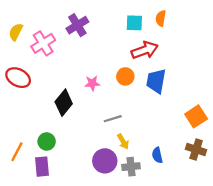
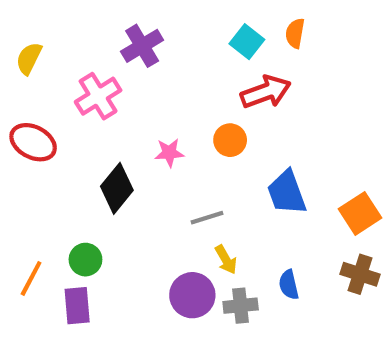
cyan square: (134, 23) -> (247, 42), turned 36
pink cross: (43, 43) -> (98, 96), moved
blue trapezoid: (156, 81) -> (287, 193), moved, turned -30

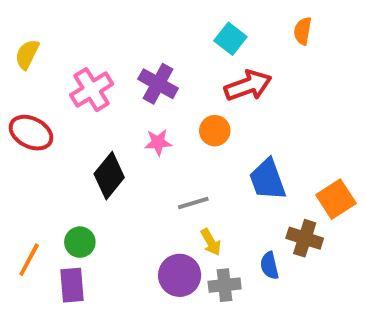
orange semicircle: (295, 33) -> (303, 31), moved
purple cross: (142, 46) -> (158, 84), moved, turned -30
brown cross: (360, 274) -> (305, 238), moved

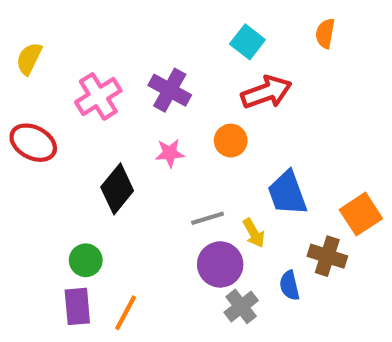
yellow arrow: (211, 242) -> (254, 233), moved
orange line: (29, 260) -> (126, 313), moved
purple circle: (180, 275) -> (220, 264), moved
gray cross: (225, 285) -> (241, 306), turned -32

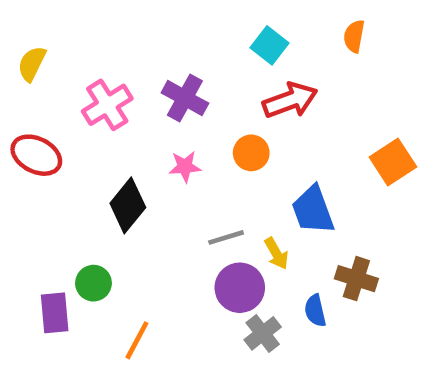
orange square: (361, 214) -> (393, 162), moved
purple rectangle: (77, 306) -> (55, 313), moved

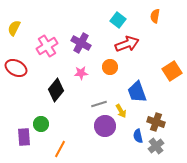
gray cross: (263, 333) -> (156, 146), moved

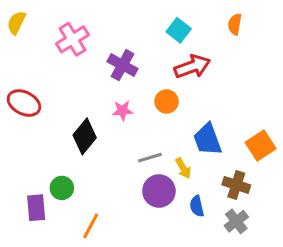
yellow semicircle: (14, 28) -> (16, 23), moved
pink cross: (47, 46) -> (72, 39), moved
orange square: (172, 71) -> (261, 145), moved
blue semicircle: (138, 136) -> (197, 206), moved

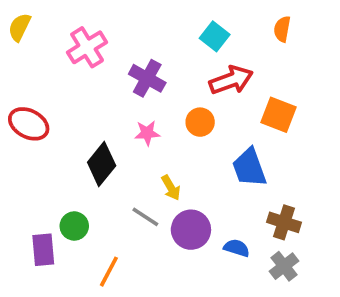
orange square: (261, 145) -> (279, 115), moved, turned -36
gray line: (150, 158) -> (145, 217), moved, turned 50
yellow arrow: (183, 168) -> (171, 188), moved
blue semicircle: (197, 206) -> (237, 248), turned 120

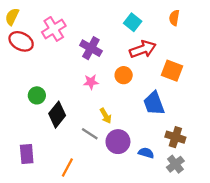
red ellipse: (29, 124) -> (21, 41), moved
black diamond: (102, 164) -> (57, 115), moved
green circle: (74, 226) -> (37, 95), moved

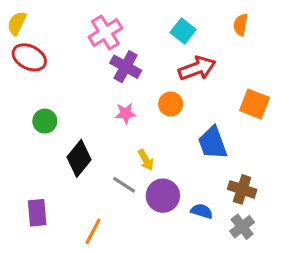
pink cross: (54, 29) -> (105, 33), moved
orange square: (172, 71) -> (255, 104), moved
green circle: (37, 95) -> (45, 121), moved

